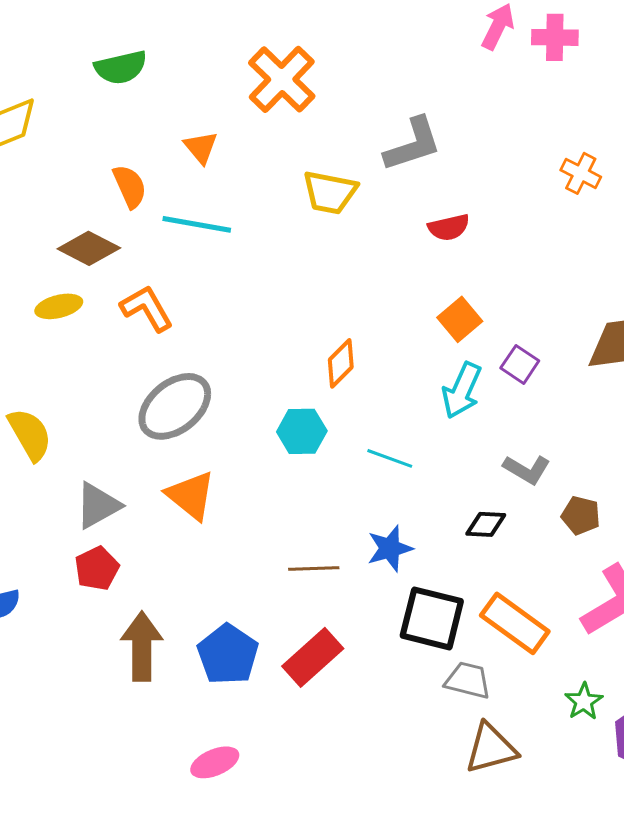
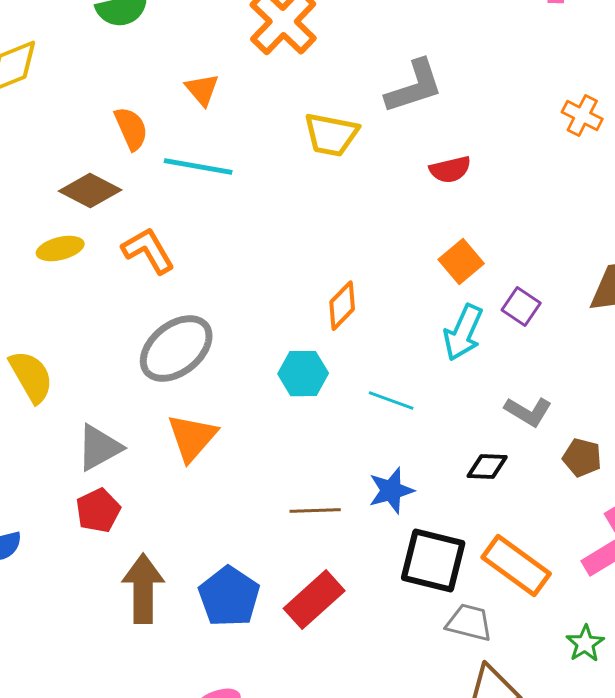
orange triangle: (191, 495) -> (192, 438), turned 32

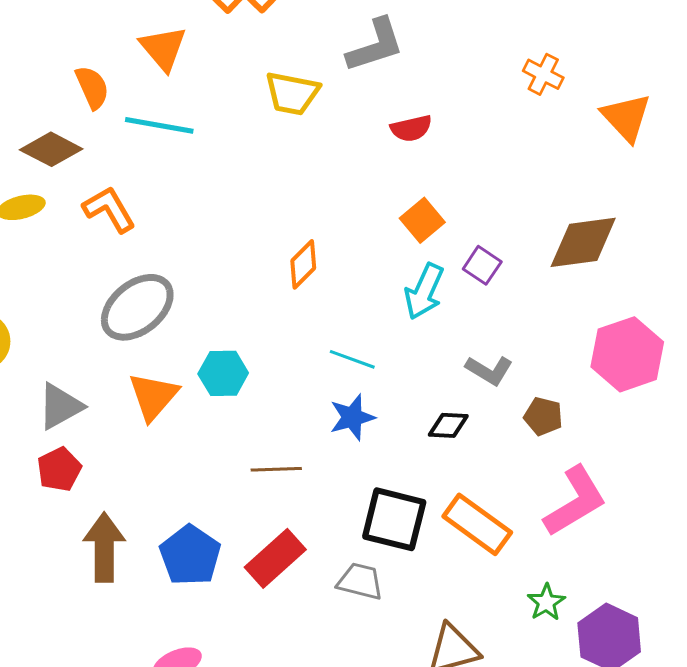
orange triangle: (202, 90) -> (163, 48), size x1.4
cyan hexagon: (303, 374) -> (223, 373), moved
blue star: (391, 491) -> (352, 417), moved
gray trapezoid: (469, 623) -> (360, 581), moved

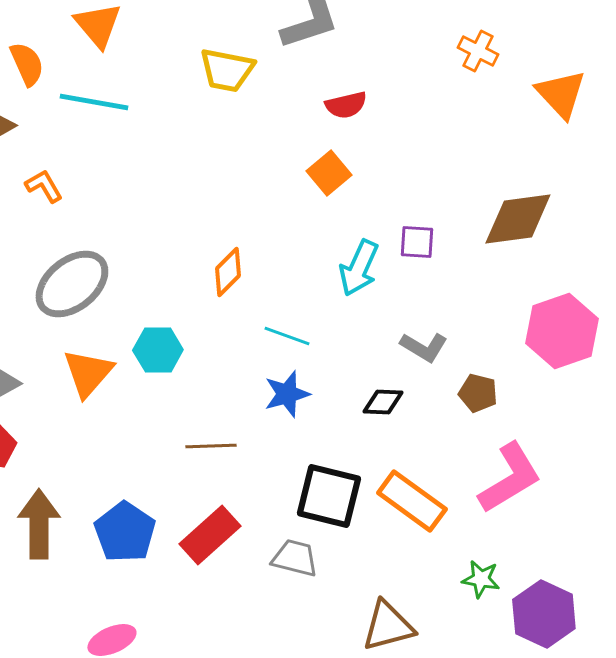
orange L-shape: (109, 209) -> (44, 186), size x0.7
orange square: (422, 220) -> (329, 173), moved
orange diamond: (303, 264) -> (228, 272), moved
purple square: (482, 265) -> (417, 242), turned -30
green star: (546, 602) -> (481, 579), turned -30

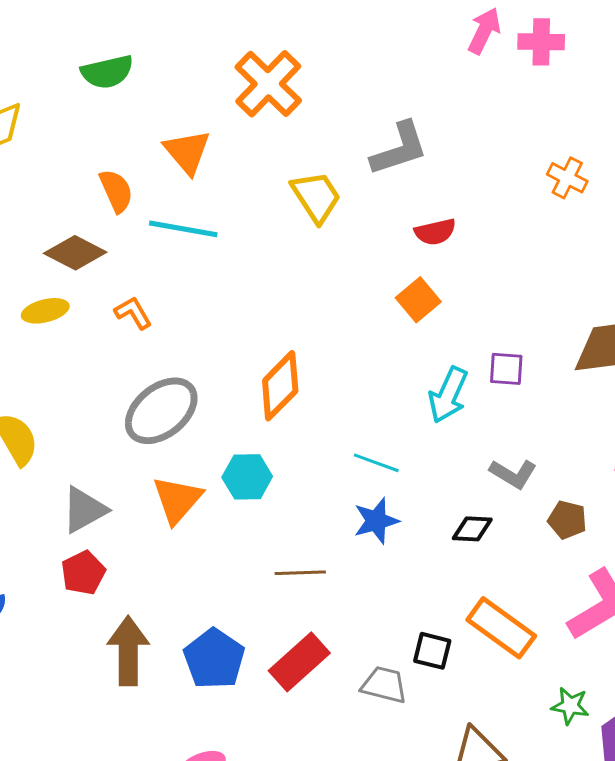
yellow trapezoid: (227, 70) -> (316, 197), turned -134
orange diamond: (228, 272) -> (280, 386), moved, size x1.4
black square: (329, 496) -> (432, 651), moved, size x0.6

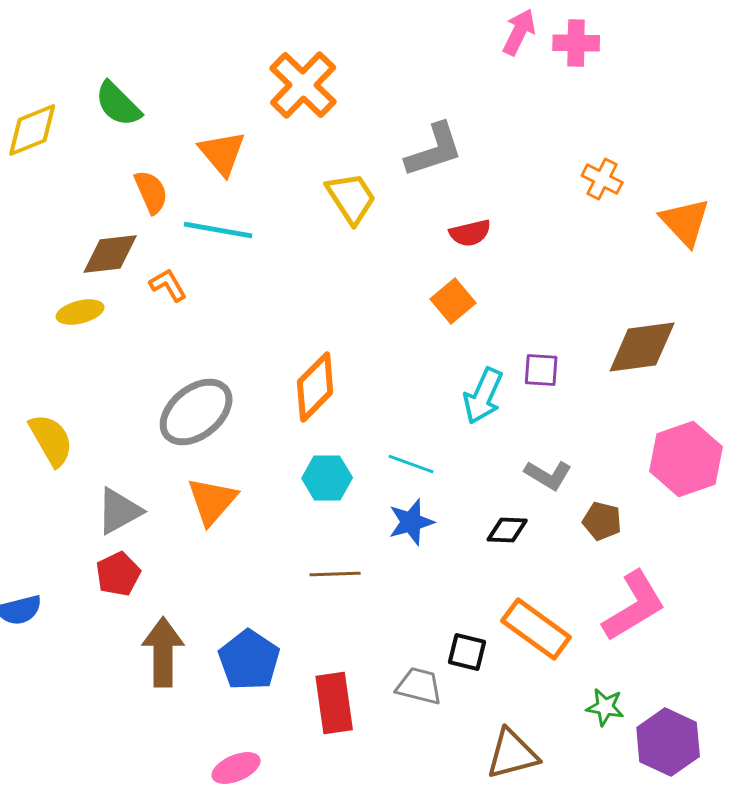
green semicircle: (107, 72) -> (118, 104), moved, turned 58
brown diamond: (75, 253) -> (110, 254), turned -34
orange L-shape: (133, 313) -> (168, 285), moved
cyan hexagon: (247, 477) -> (327, 478), moved
red rectangle: (299, 662) -> (334, 703), moved, turned -56

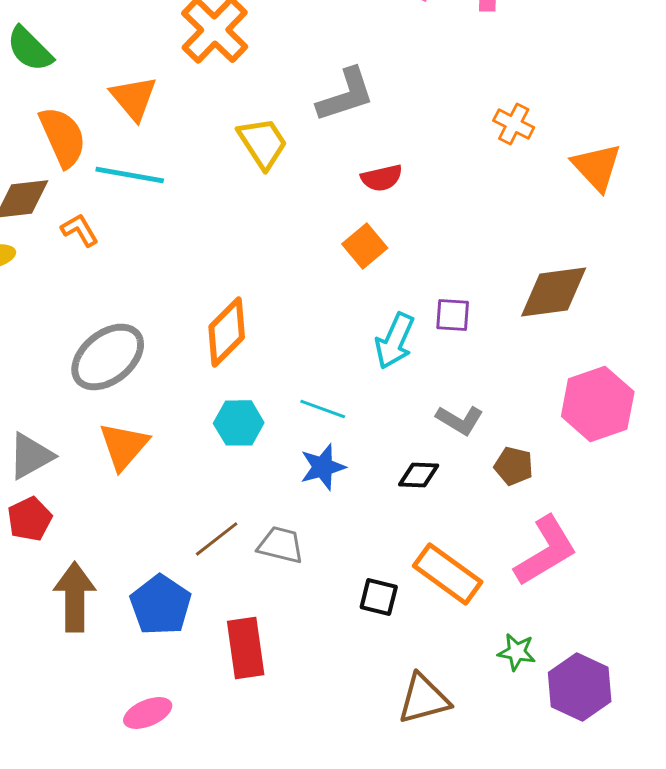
orange semicircle: (151, 192) -> (63, 137), size x1.4
brown line: (335, 574) -> (217, 539), moved, turned -36
gray trapezoid: (419, 686) -> (281, 545), moved

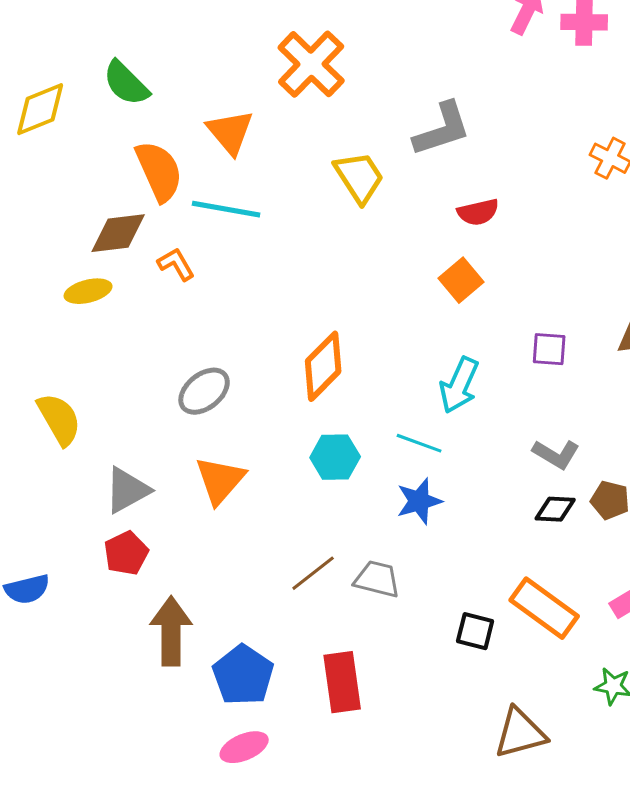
cyan arrow: (395, 341) -> (459, 385), moved
gray ellipse: (108, 357) -> (204, 391), size x0.7
black diamond: (419, 475) -> (555, 509), moved
blue pentagon: (161, 605) -> (243, 675), moved

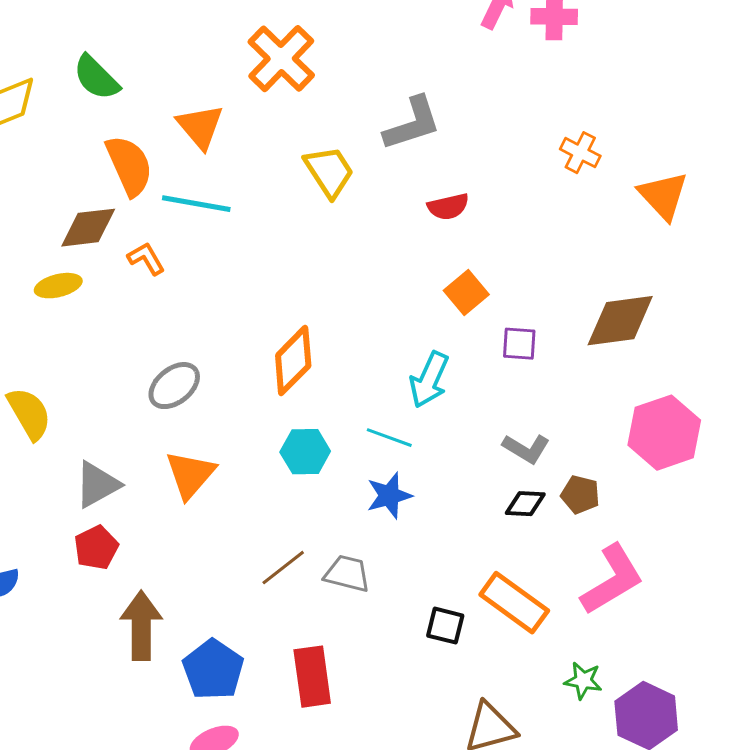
orange square: (461, 280) -> (466, 293), moved

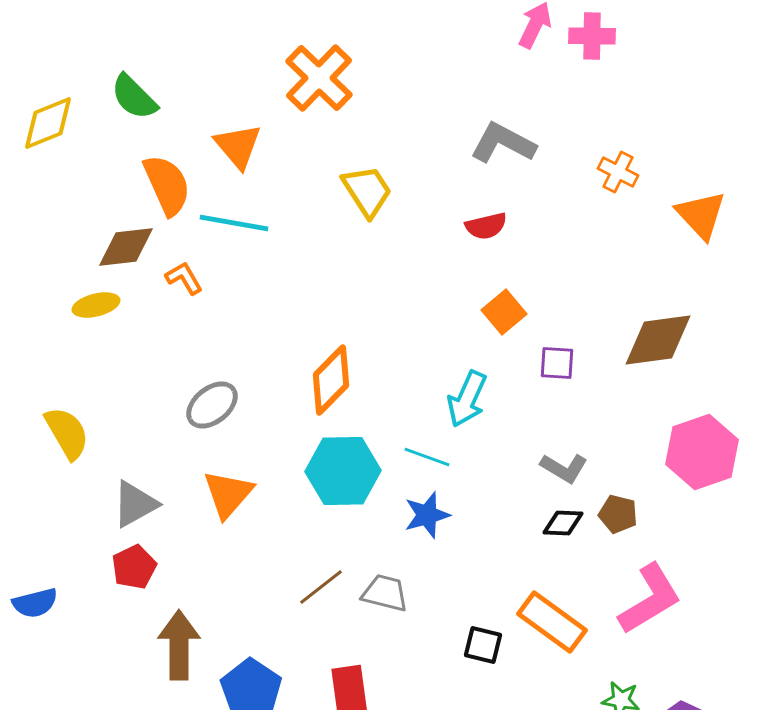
gray L-shape: (412, 124) -> (503, 143), moved, turned -134
cyan hexagon: (305, 452) -> (343, 471), size x1.5

